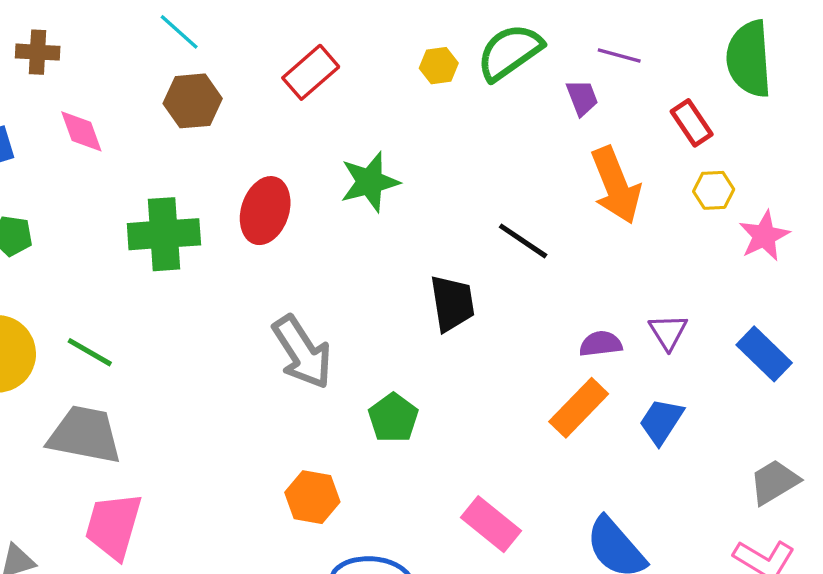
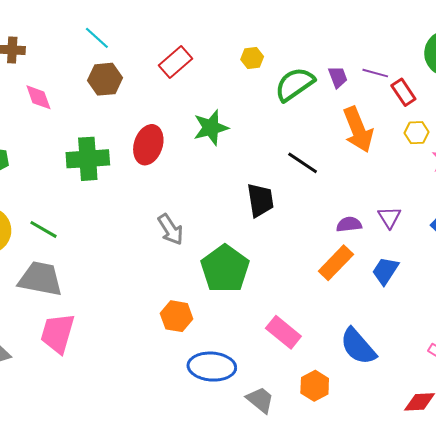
green semicircle: (510, 52) -> (295, 84), moved
purple line: (619, 55) -> (375, 73), moved
gray arrow: (302, 352) -> (171, 229), size x0.7
green pentagon: (393, 418) -> (225, 269), size x1.6

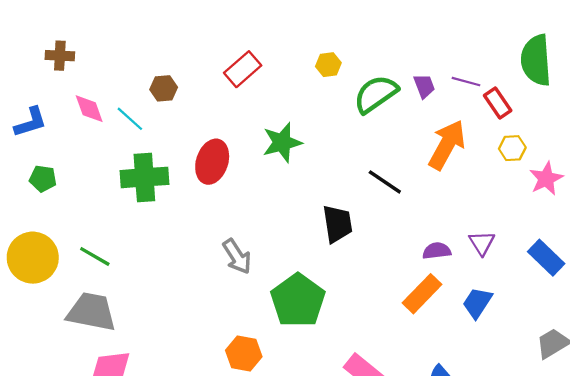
cyan line: (97, 38) -> (130, 119), moved
brown hexagon: (105, 79) -> (164, 88), size x0.7
orange arrow: (358, 130) -> (447, 145), turned -129

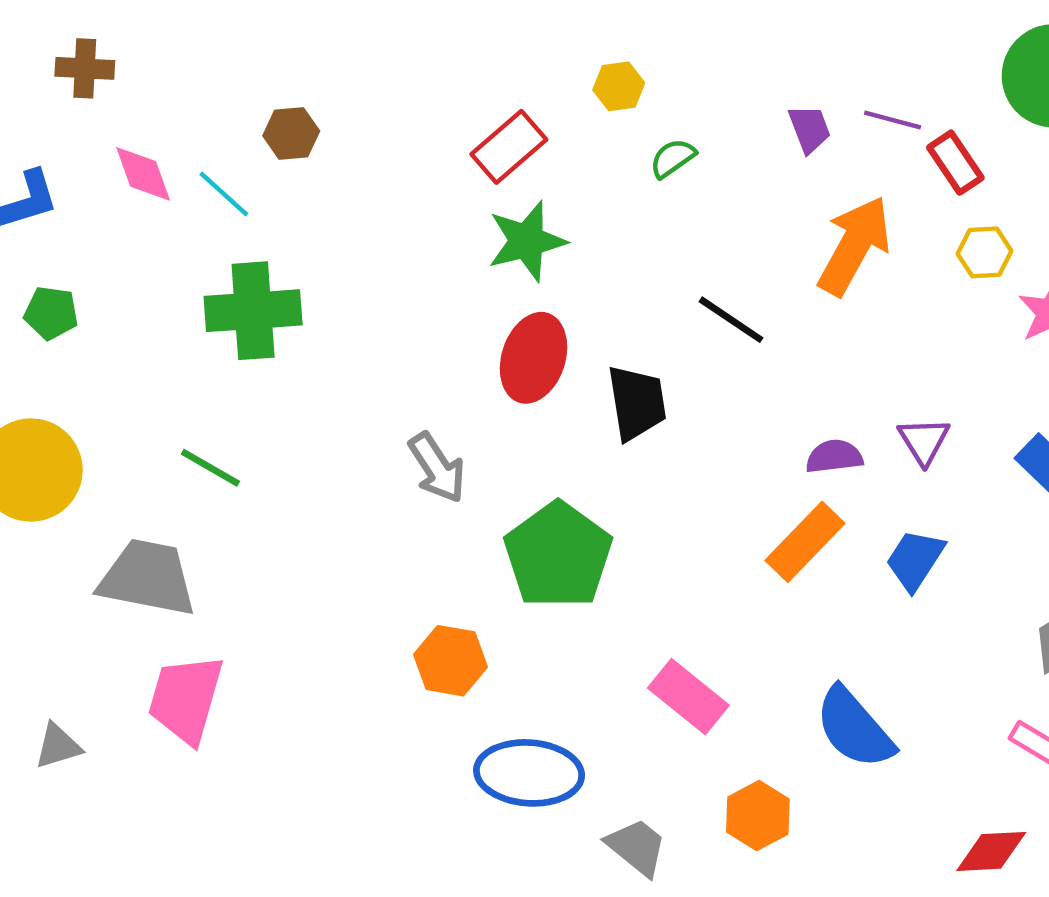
red rectangle: (243, 69) -> (509, 147), moved
green semicircle: (376, 94) -> (673, 158), moved, size x0.5
red ellipse: (212, 162) -> (534, 358), moved
green line: (95, 256) -> (210, 468), moved

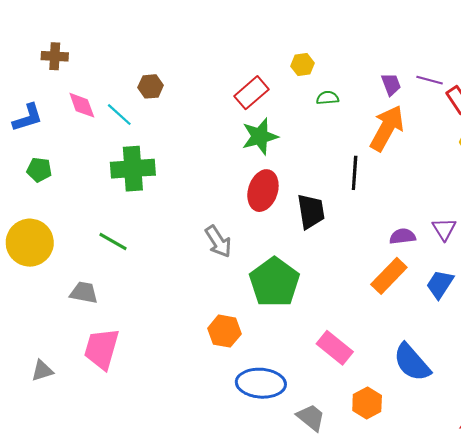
green semicircle: (673, 158) -> (328, 98), turned 30
orange arrow: (854, 246) -> (387, 128), moved
black line: (731, 320) -> (355, 173), turned 60
gray trapezoid: (148, 578) -> (84, 293), size x0.6

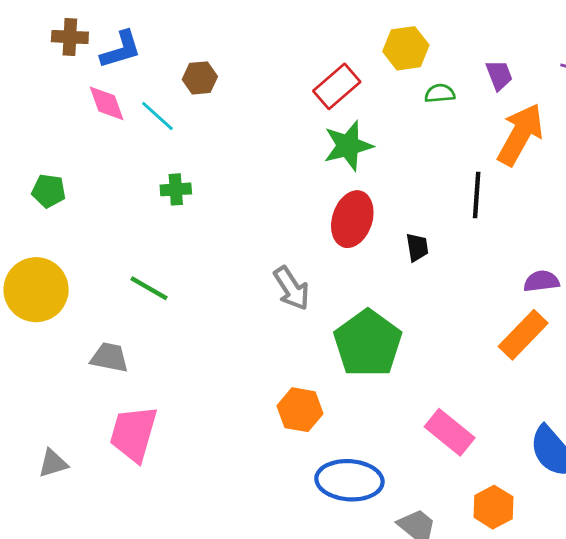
yellow hexagon: (303, 65) -> (406, 48), size x1.4
purple trapezoid: (391, 84) -> (499, 75), moved
blue L-shape: (28, 118) -> (121, 50), moved
green cross: (133, 169) -> (176, 189), size x0.5
black trapezoid: (311, 211) -> (417, 247), size x0.6

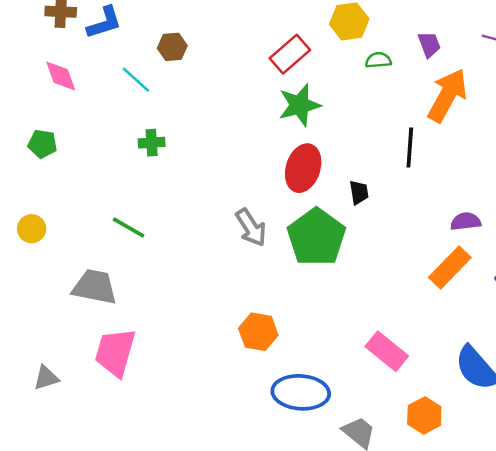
pink diamond: (107, 103) -> (61, 76), moved
yellow circle: (36, 290) -> (32, 229), size x0.5
green pentagon: (368, 343) -> (316, 237), moved
gray trapezoid: (109, 357) -> (95, 287), size x1.4

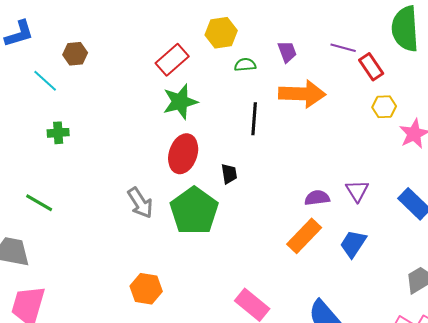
orange arrow: (447, 95) -> (302, 94), turned 63
black line: (410, 147) -> (254, 119), moved

